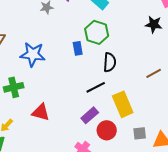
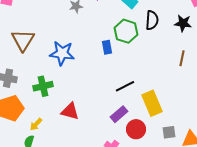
black semicircle: (110, 62) -> (152, 20), moved
brown line: (154, 73) -> (182, 58), moved, turned -49

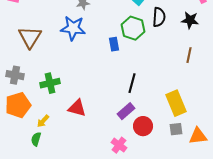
blue star: (62, 53) -> (73, 28), moved
black line: (125, 86) -> (132, 83), turned -48
yellow rectangle: (152, 103) -> (176, 103), moved

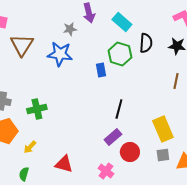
brown triangle: (30, 37) -> (22, 45), moved
red triangle: (77, 108) -> (64, 164), moved
green semicircle: (36, 139) -> (24, 174), moved

